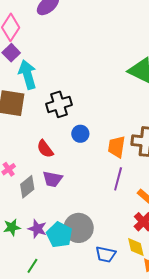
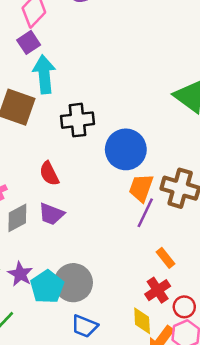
blue circle: (80, 134) -> (126, 149), moved, size x1.8
purple line: (118, 179) -> (145, 213), moved
blue trapezoid: (106, 254) -> (85, 326), moved

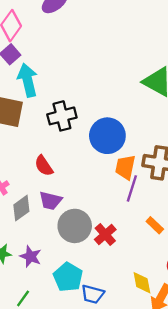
gray circle: (73, 283) -> (75, 226), moved
cyan pentagon: (47, 287) -> (68, 277), moved
red cross: (158, 290) -> (105, 235), moved

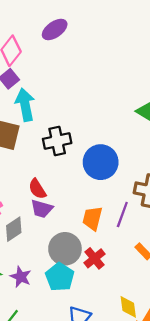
orange trapezoid: (125, 167) -> (92, 218), moved
purple trapezoid: (50, 201) -> (42, 209), moved
cyan pentagon: (68, 277) -> (60, 277), moved

